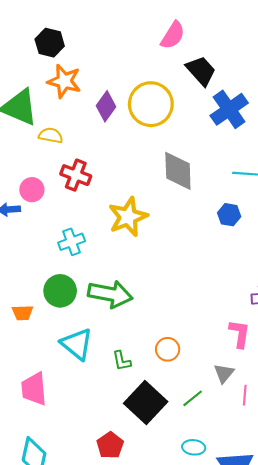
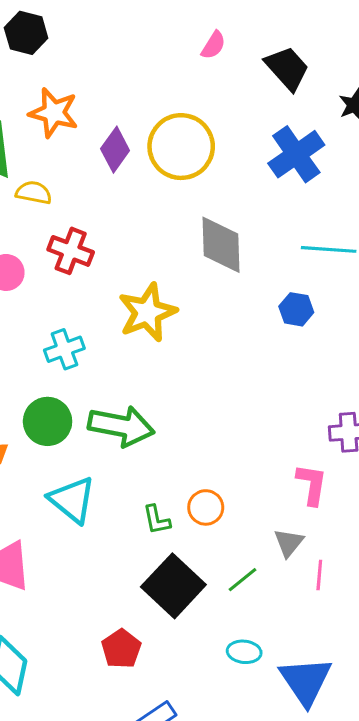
pink semicircle: (173, 35) -> (213, 45), size x0.7
black hexagon: (50, 43) -> (26, 33), moved
black trapezoid: (201, 71) -> (287, 68), moved
green L-shape: (122, 361) -> (157, 520), moved

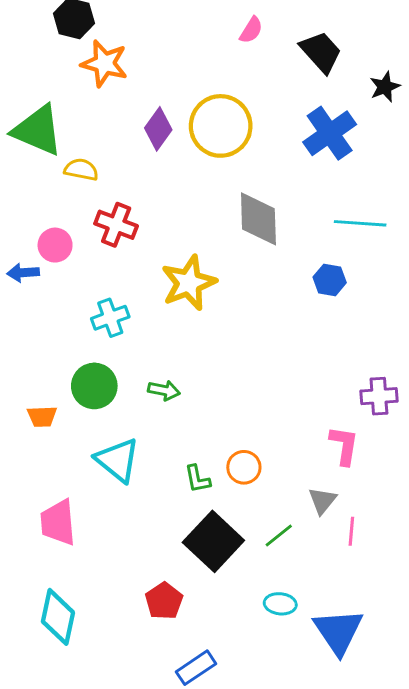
orange star: (54, 113) -> (104, 63), moved
green arrow: (121, 426) -> (164, 390), size x0.5

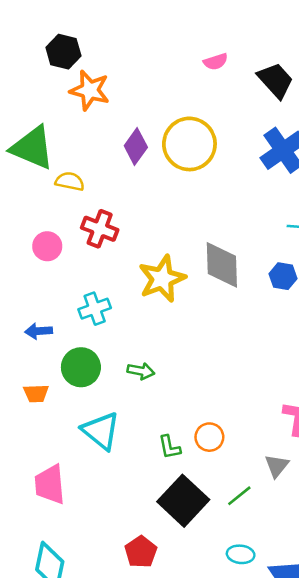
pink semicircle: (251, 30) -> (216, 62), turned 40
gray diamond: (258, 219) -> (222, 265), moved
blue arrow: (23, 273) -> (39, 331), moved

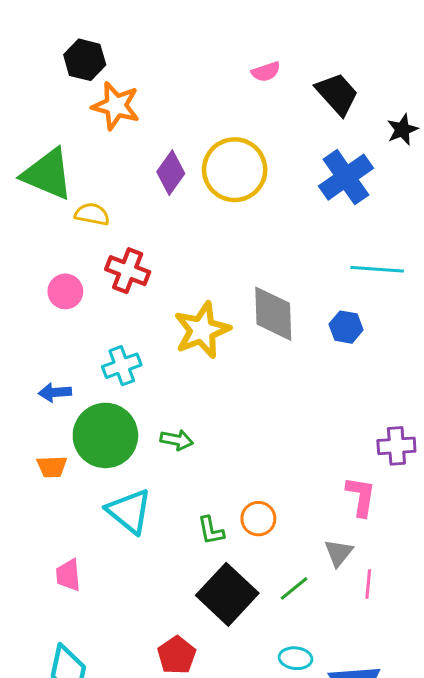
green circle: (81, 367) -> (105, 435), size x1.4
pink trapezoid: (50, 484) -> (68, 575), size x0.7

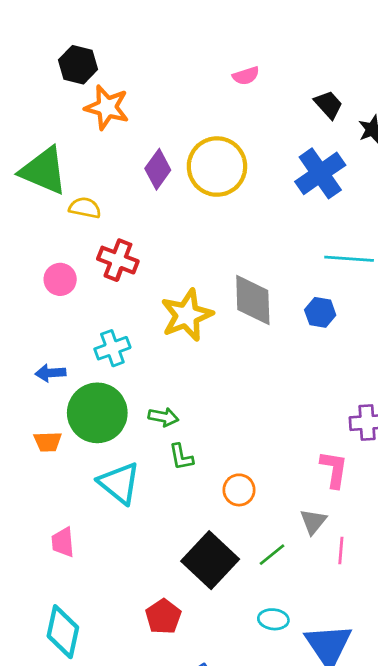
black trapezoid: (337, 94) -> (328, 105), moved, size x0.7
green L-shape: (211, 531) -> (181, 457), moved

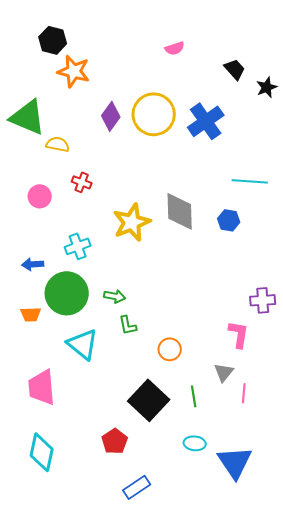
blue cross: (320, 173) -> (206, 121), moved
red cross: (118, 260) -> (82, 182), size x0.7
pink trapezoid: (63, 542) -> (42, 387), size x1.6
green line: (272, 555) -> (194, 396), turned -60

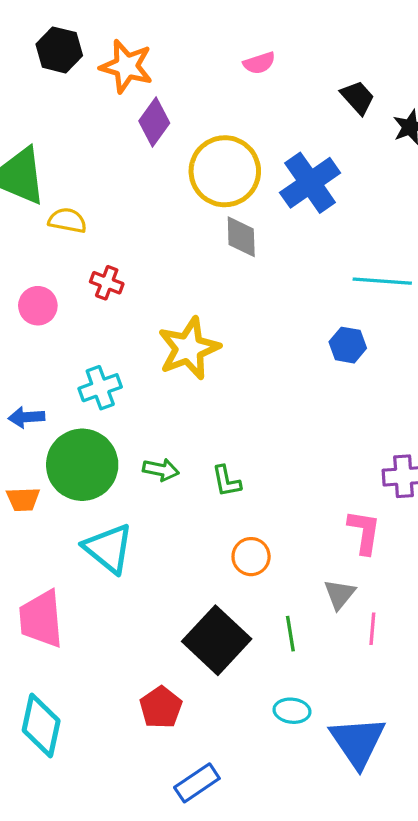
orange star: (74, 71) -> (126, 66), moved
purple diamond: (111, 116) -> (154, 122), moved
gray diamond: (180, 211) -> (241, 237), moved, size x0.7
green L-shape: (128, 325) -> (226, 481), moved

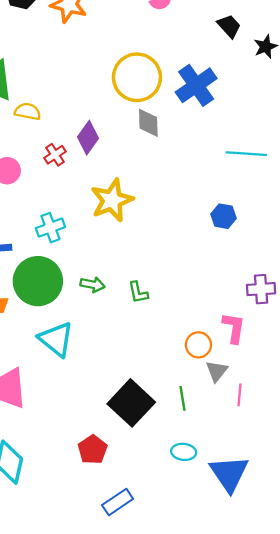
purple diamond: (154, 122) -> (88, 138), moved
red cross: (107, 283) -> (55, 155), turned 35
blue hexagon: (348, 345) -> (223, 216), moved
orange circle: (251, 557) -> (198, 345), moved

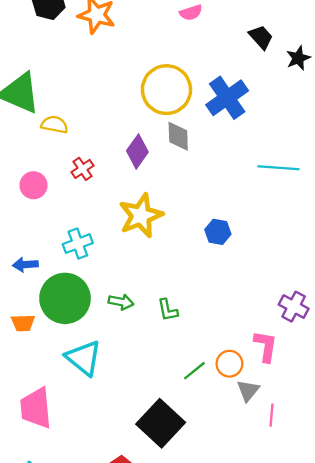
purple diamond: (88, 138) -> (137, 151), moved
blue hexagon: (223, 216) -> (218, 232), moved
purple cross: (261, 289) -> (294, 307), turned 32
green line: (182, 398) -> (194, 371), moved, turned 60

